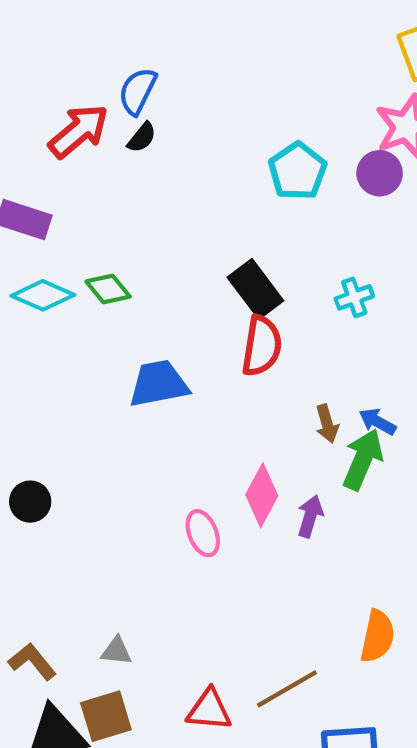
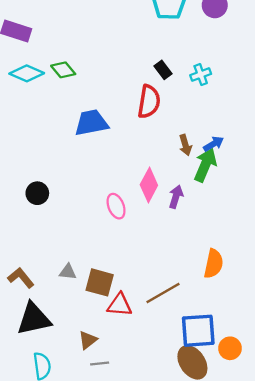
black rectangle: (255, 289) -> (163, 70), moved, size x0.6
blue arrow: (377, 422) -> (214, 144), turned 120
black circle: (30, 502) -> (37, 193), moved
brown square: (106, 716) -> (100, 282), moved, turned 32

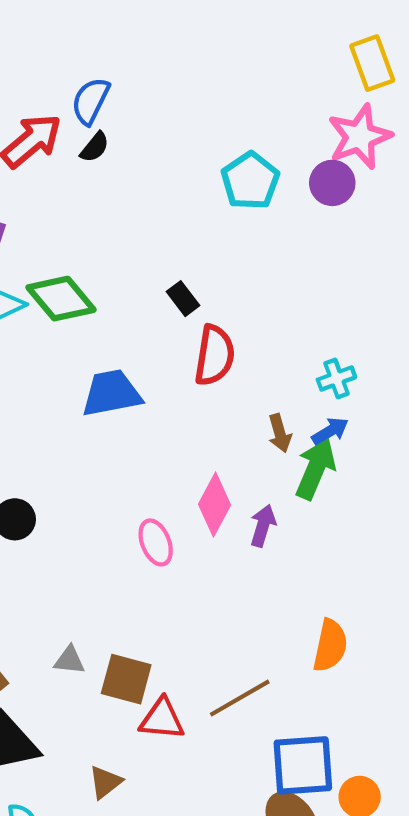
green diamond: (63, 70) -> (61, 299), size x1.5
black rectangle: (163, 70) -> (183, 299), moved
cyan cross: (201, 75) -> (336, 378), moved

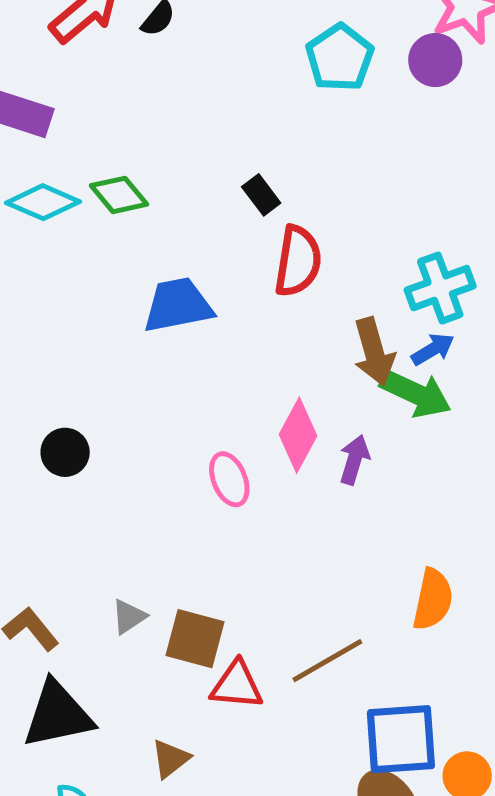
green diamond: (61, 299) -> (119, 195), size x0.7
cyan cross: (336, 378) -> (440, 288), size x1.5
brown arrow: (280, 433) -> (374, 352), size x1.5
green arrow: (315, 469) -> (416, 393), turned 92
gray triangle: (69, 660) -> (129, 617), turned -40

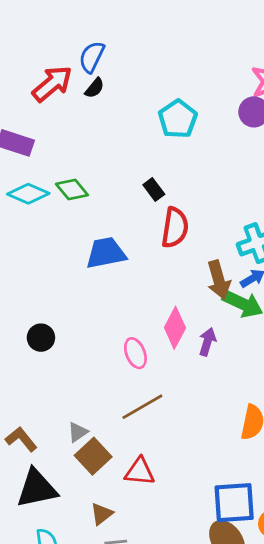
cyan pentagon: (340, 58) -> (178, 119), moved
brown square: (195, 639) -> (93, 456), moved, turned 32
brown line: (327, 661) -> (142, 407), moved

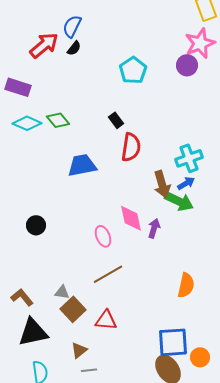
pink diamond: (175, 328) -> (131, 218), turned -40
gray triangle: (78, 432) -> (62, 292), turned 42

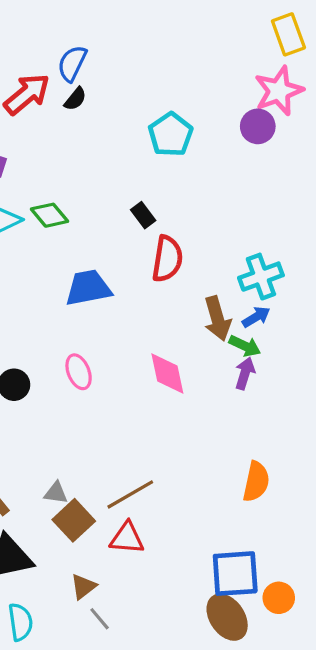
green arrow: (179, 201) -> (245, 346), size x0.7
purple arrow: (154, 228) -> (245, 373), moved
pink ellipse: (103, 236) -> (79, 372), moved
brown line: (108, 274) -> (130, 494), moved
gray line: (89, 370) -> (100, 619), turned 56

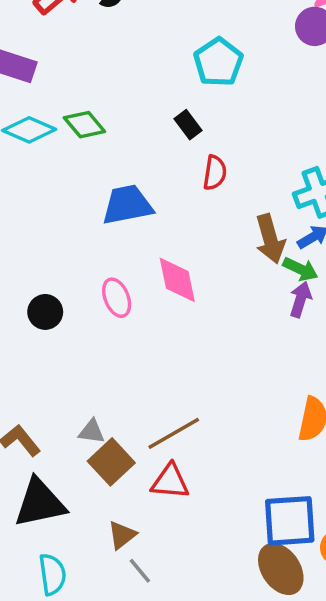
cyan pentagon: (171, 134) -> (218, 62), moved
red semicircle: (167, 259) -> (215, 173), size x0.7
pink diamond: (167, 373) -> (177, 280), moved

